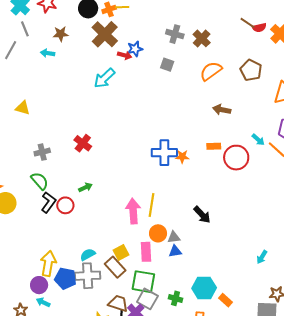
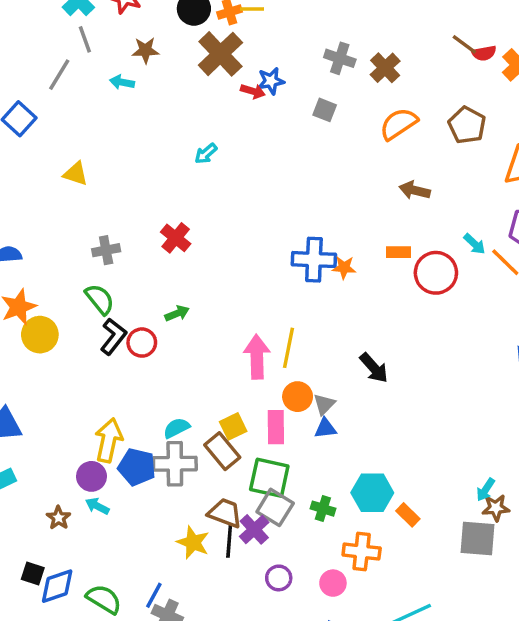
cyan arrow: (104, 78) -> (206, 154), moved, size x0.6
gray triangle: (174, 237) -> (324, 404), turned -40
cyan arrow: (262, 257) -> (486, 490), moved

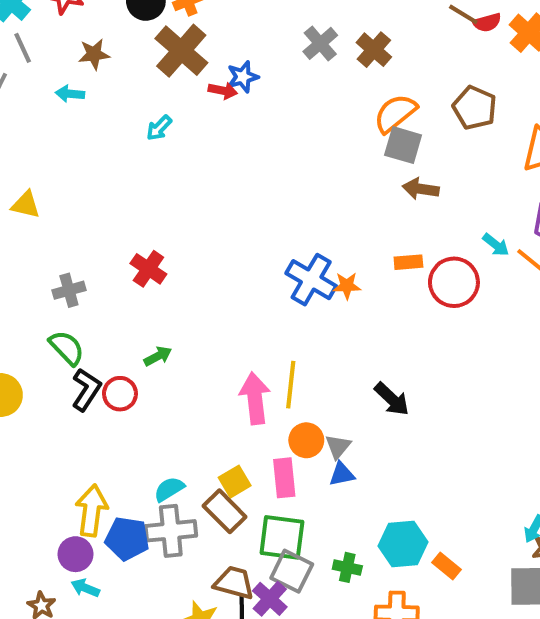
gray cross: (340, 58) -> (320, 43), turned 36
gray square: (325, 110) -> (403, 145), moved, size x1.4
cyan arrow: (206, 154) -> (159, 128), moved
blue cross: (314, 260) -> (311, 280), turned 33

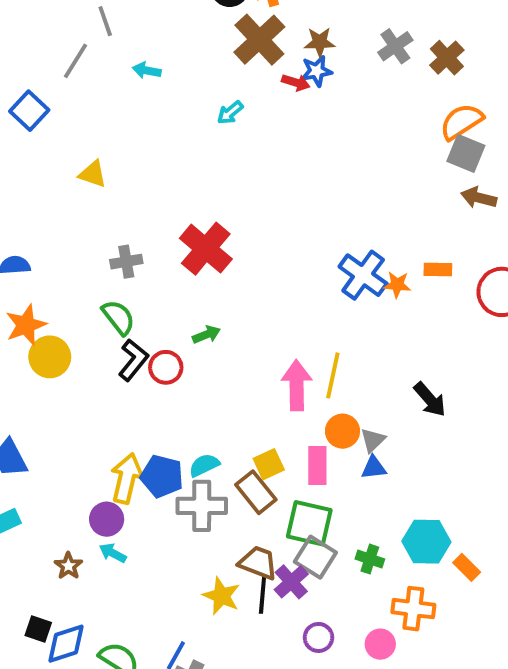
brown star: (94, 54) -> (320, 42), moved
orange rectangle: (408, 262) -> (438, 269), moved
red cross: (148, 269) -> (206, 249), size x1.5
blue pentagon: (127, 539) -> (162, 476), moved

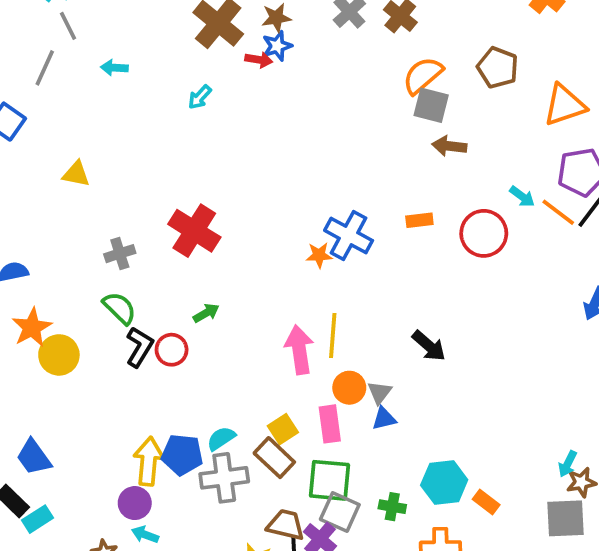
orange star: (397, 285) -> (319, 255), moved

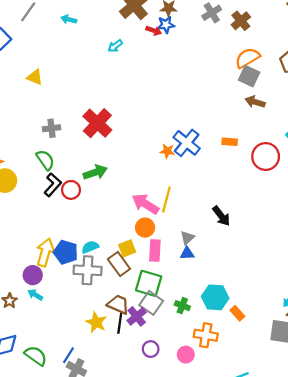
green arrow: (206, 313) -> (95, 172), size x1.5
pink arrow: (299, 350) -> (145, 204), turned -60
orange circle: (349, 388) -> (145, 228), moved

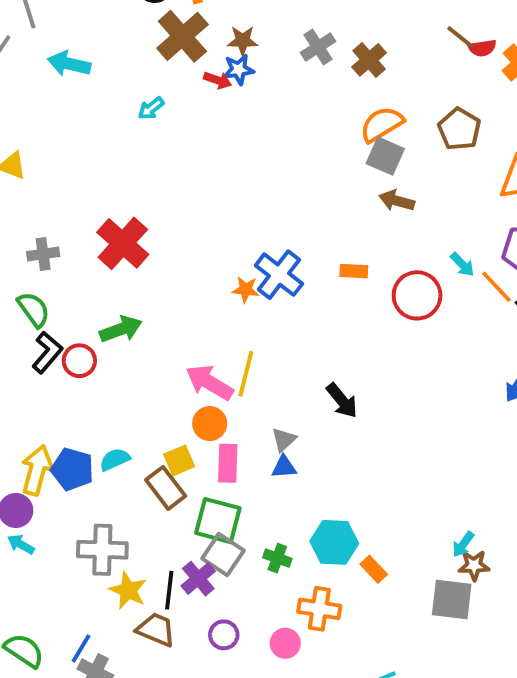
cyan arrow: (69, 19) -> (69, 64), size x1.5
gray cross: (88, 270) -> (102, 550), moved
brown trapezoid: (118, 304) -> (156, 629), moved

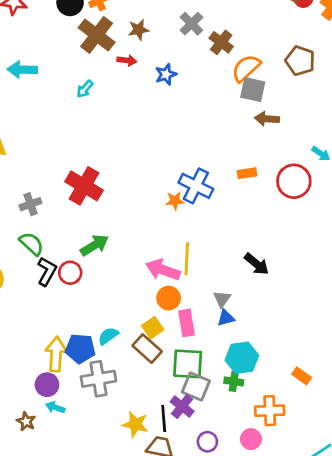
brown cross: (369, 60) -> (221, 42), moved
blue star: (239, 69) -> (166, 74), moved
cyan hexagon: (334, 542) -> (242, 358), moved
gray cross: (102, 550) -> (98, 379), moved

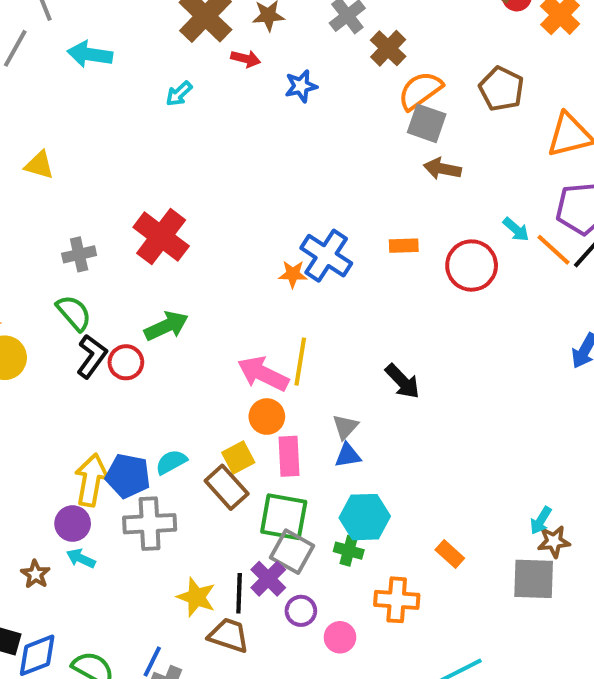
pink circle: (251, 439) -> (340, 637), moved
purple circle: (207, 442) -> (301, 611), moved

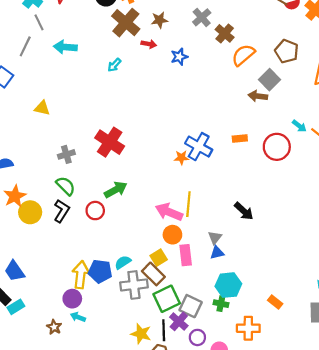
gray square: (427, 123) -> (270, 80), moved, turned 30
black L-shape: (92, 356) -> (62, 211), moved
green square: (284, 517) -> (167, 299), moved, turned -32
gray cross: (150, 524) -> (134, 285), moved

